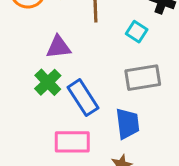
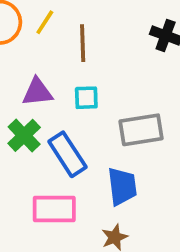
cyan square: (137, 32) -> (86, 98), moved, turned -35

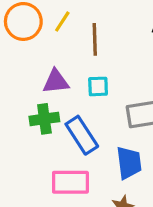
green cross: (24, 135) -> (44, 119), turned 36

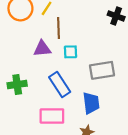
brown line: (95, 39) -> (58, 28), moved
green cross: (44, 119) -> (17, 84), moved

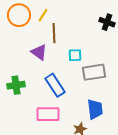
purple triangle: (42, 49) -> (39, 52), turned 42
cyan square: (70, 52) -> (75, 55), moved
blue trapezoid: (91, 103) -> (95, 109), moved

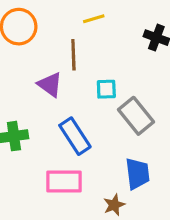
yellow line: (43, 15) -> (94, 19), moved, turned 40
gray rectangle: (94, 72) -> (136, 116), turned 60

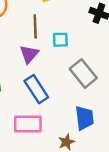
purple triangle: (50, 84) -> (29, 54), moved, turned 35
cyan square: (106, 89) -> (60, 40), moved

